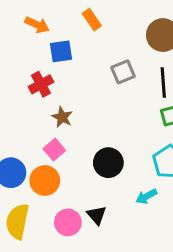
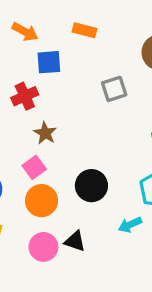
orange rectangle: (92, 20) -> (85, 30), turned -45
orange circle: (45, 181) -> (42, 201), moved
black triangle: (97, 215) -> (75, 241), turned -35

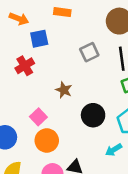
brown star: (45, 133) -> (64, 90), moved
black circle: (91, 186) -> (93, 115), moved

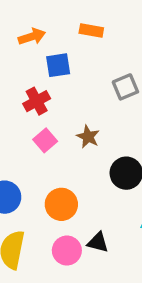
orange arrow: (19, 19) -> (32, 37), turned -42
pink square: (38, 117) -> (45, 140), moved

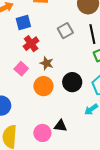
red cross: (37, 101) -> (31, 44), moved
orange circle: (61, 204) -> (43, 86), moved

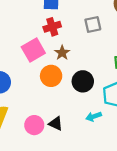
pink square: (21, 69) -> (33, 50), size x1.5

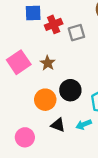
red cross: (52, 27) -> (54, 24), moved
orange circle: (51, 76) -> (45, 100), moved
black triangle: (56, 124) -> (58, 125), moved

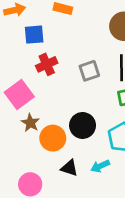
red cross: (54, 24) -> (47, 64), moved
gray square: (76, 33) -> (89, 71), moved
brown star: (48, 63) -> (30, 123), moved

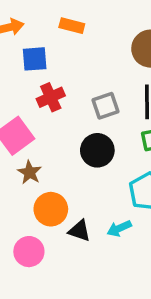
black circle: (83, 125) -> (97, 150), moved
orange circle: (53, 138) -> (51, 209), moved

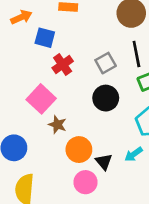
blue square: (35, 59) -> (45, 38), turned 30
black triangle: (79, 231) -> (104, 162), turned 42
pink circle: (29, 252) -> (85, 182), moved

